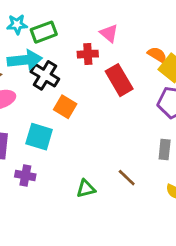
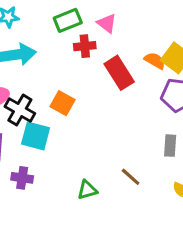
green rectangle: (44, 32) -> (68, 20), moved
orange semicircle: (157, 55) -> (155, 61), moved
black cross: (45, 75) -> (20, 110), moved

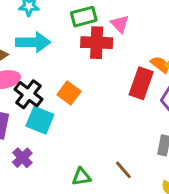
red cross: (85, 46) -> (97, 43), size x1.5
red rectangle: (119, 73) -> (141, 83), moved, turned 44
purple cross: (22, 178) -> (22, 158), turned 30

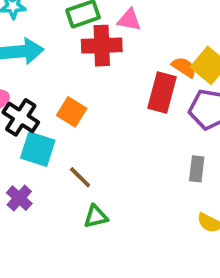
pink triangle: (120, 24) -> (129, 20), turned -30
brown line: (123, 170) -> (80, 177), moved

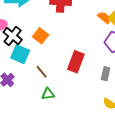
red rectangle: (162, 93) -> (76, 62), moved

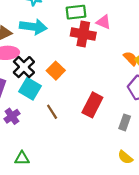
green triangle: (48, 94) -> (22, 158), moved

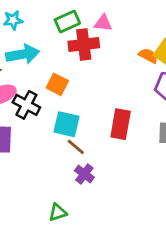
orange square: (56, 71) -> (57, 84), moved
cyan square: (30, 89) -> (66, 124), moved
purple cross: (12, 116) -> (84, 174), moved

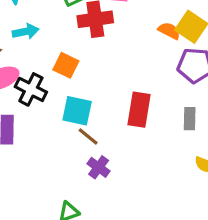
cyan arrow: (23, 54) -> (26, 32), size x0.7

